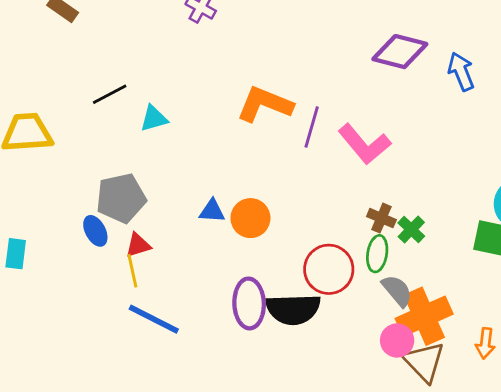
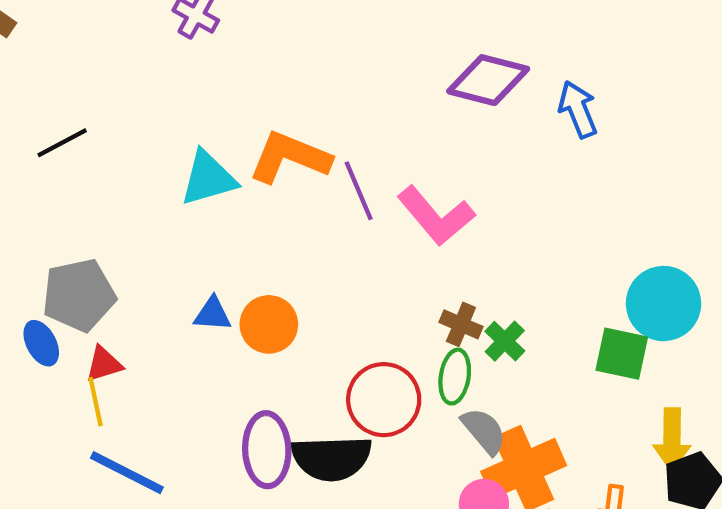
cyan triangle: (154, 118) -> (208, 178), moved, size x1.4
purple line: (312, 127) -> (359, 191), turned -39

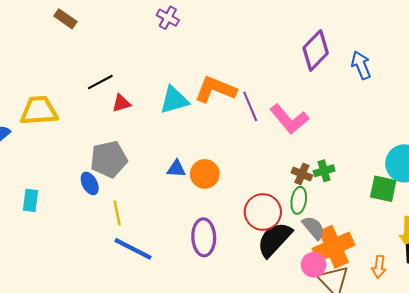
purple diamond: (488, 80) -> (316, 50), turned -60
green cross: (505, 341) -> (324, 171), moved, turned 30
red triangle: (104, 364) -> (121, 103), moved
black semicircle: (331, 458) -> (274, 239), moved, turned 135

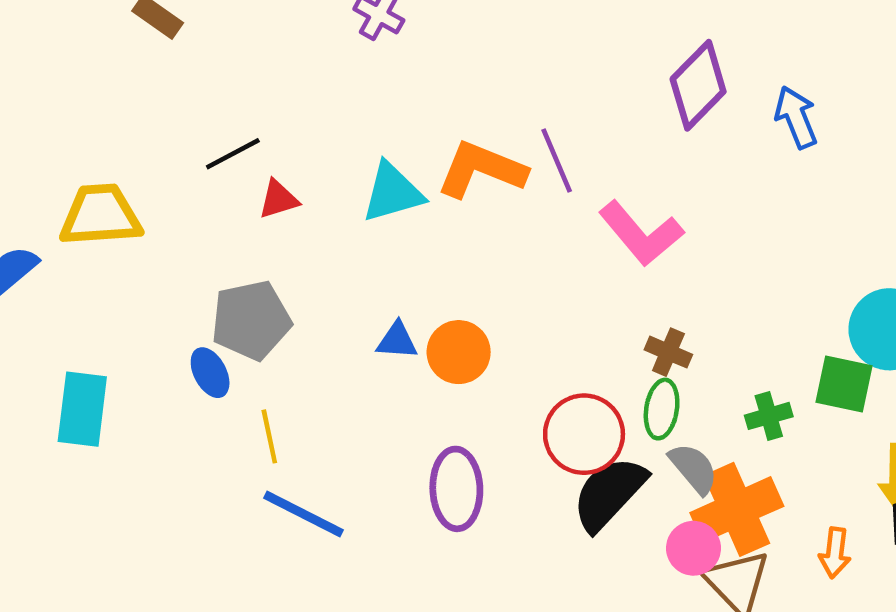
purple line: (250, 106) -> (557, 161), moved
green cross: (324, 171) -> (769, 416), moved
cyan rectangle: (31, 200) -> (82, 409), size x1.5

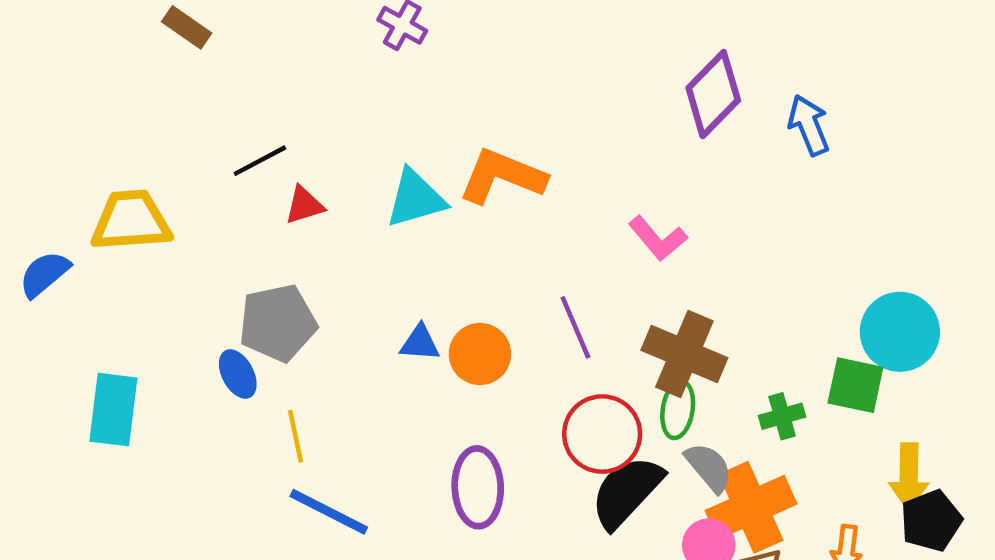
purple line: (557, 161) -> (575, 327), moved
pink L-shape: (641, 234) -> (658, 238), size x0.7
brown cross: (668, 352) -> (684, 354), size x1.8

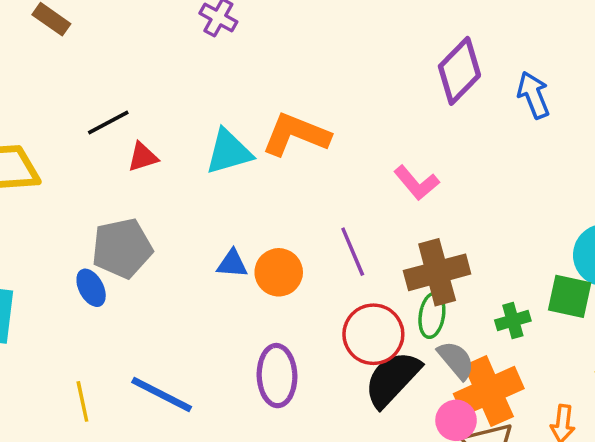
brown cross: (684, 354) -> (437, 272), turned -38
yellow line: (296, 436) -> (82, 401), moved

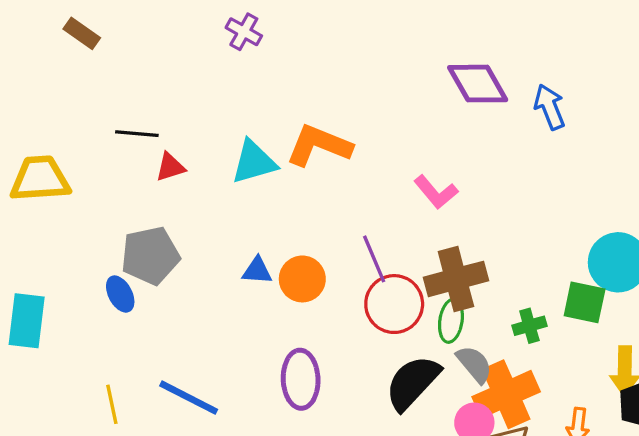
purple diamond: (459, 71) -> (478, 84), turned -74
black line: (108, 123) -> (137, 134), turned 33
red circle: (373, 334) -> (394, 304), moved

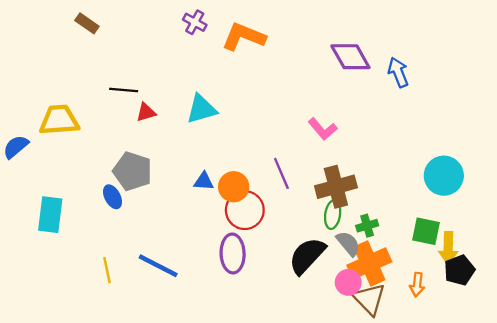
orange L-shape: (319, 145) -> (244, 37), moved
gray pentagon: (150, 256) -> (133, 171), turned 30
green square: (585, 302) -> (426, 231), moved
red circle: (394, 304) -> (245, 210), moved
green cross: (529, 326) -> (367, 226), moved

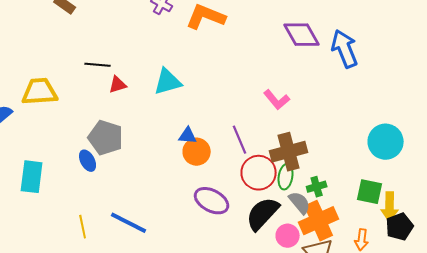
blue arrow: (398, 72) -> (345, 49), size x1.4
blue triangle: (204, 181) -> (188, 136), moved
red circle: (245, 210) -> (259, 173), moved
purple ellipse: (233, 253) -> (212, 201), moved, turned -60
pink circle: (348, 282) -> (288, 236), moved

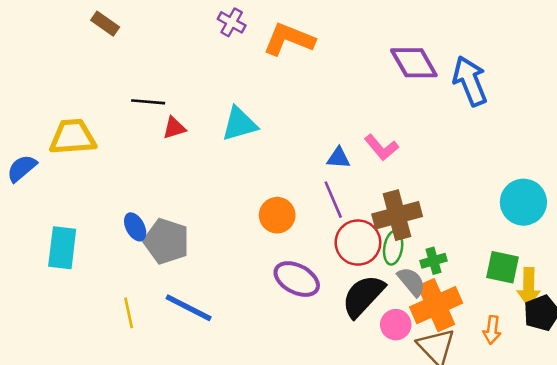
blue triangle: (188, 136) -> (338, 158), moved
gray pentagon: (106, 138) -> (166, 241), moved

